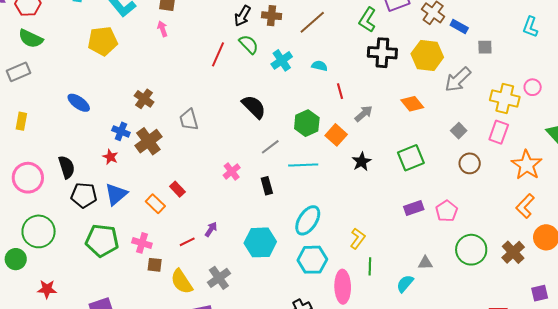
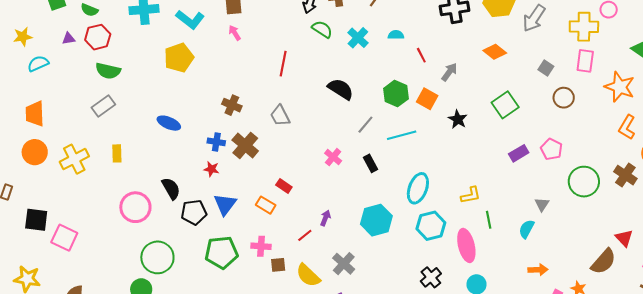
red line: (218, 54) -> (283, 64), moved
yellow L-shape: (358, 239) -> (471, 195), turned 55
gray triangle: (425, 263) -> (542, 204), turned -42

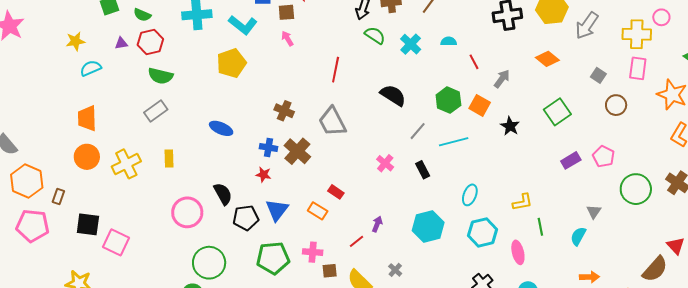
gray trapezoid: (280, 116) -> (332, 122), size x1.4
cyan ellipse: (418, 188) -> (470, 195), size x0.7
pink ellipse: (466, 245) -> (518, 252), size x0.7
gray cross: (344, 264) -> (395, 270), size x0.6

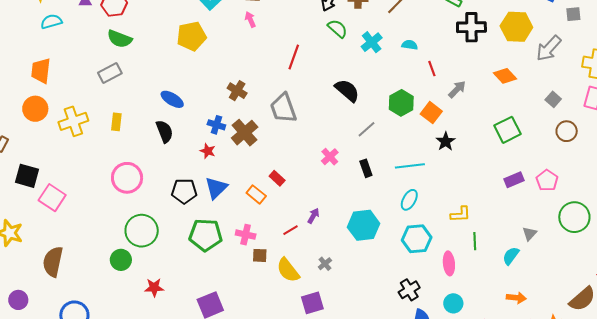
black star: (510, 126) -> (446, 141), moved
cyan line: (454, 142) -> (410, 166), moved
black semicircle: (223, 194) -> (165, 131), moved

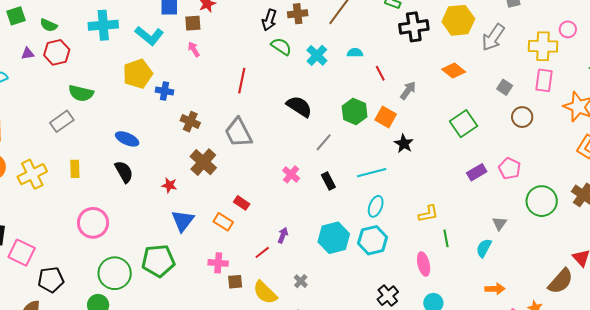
green semicircle: (120, 39) -> (81, 93), moved
blue cross: (216, 125) -> (165, 91), moved
black pentagon: (184, 191) -> (51, 280), moved
green pentagon: (206, 235) -> (158, 261), moved
cyan hexagon: (417, 239) -> (373, 240), moved

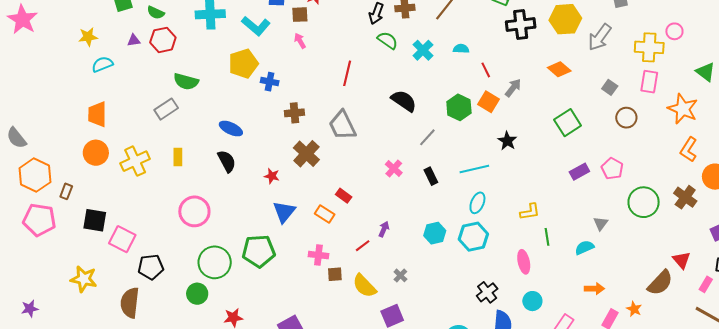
orange square: (386, 117) -> (489, 102), moved
brown cross: (190, 122) -> (294, 113), turned -30
cyan hexagon: (334, 238) -> (435, 233), size x0.7
cyan semicircle: (484, 248) -> (584, 247), turned 36

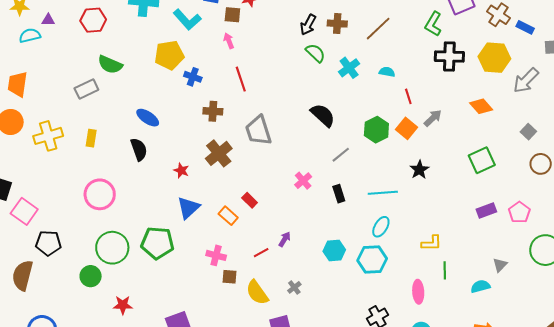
purple triangle: (134, 40) -> (48, 20), moved
red line: (347, 73) -> (241, 79), moved, turned -40

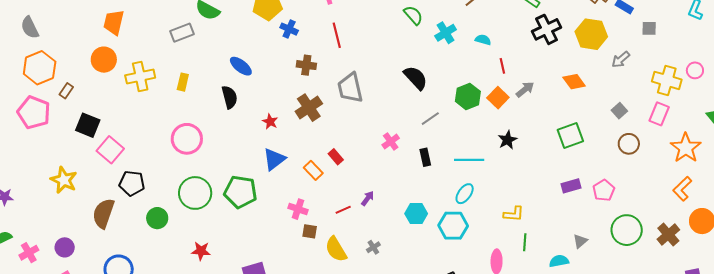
black cross: (449, 56) -> (546, 29), turned -32
gray arrow: (526, 80) -> (621, 59), size x0.7
green circle: (91, 276) -> (157, 218), moved

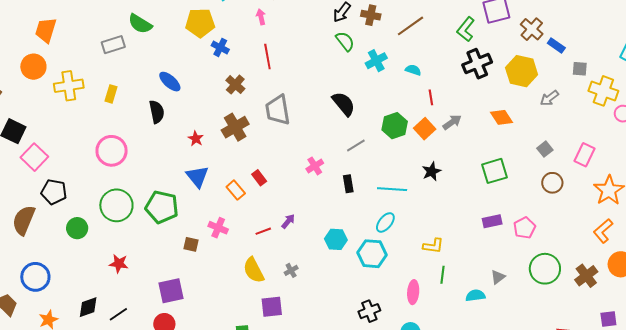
brown cross: (306, 65) -> (235, 85), turned 30
yellow cross: (667, 80) -> (603, 91), moved
blue triangle: (274, 159) -> (197, 176), turned -35
brown square: (310, 231) -> (191, 244), moved

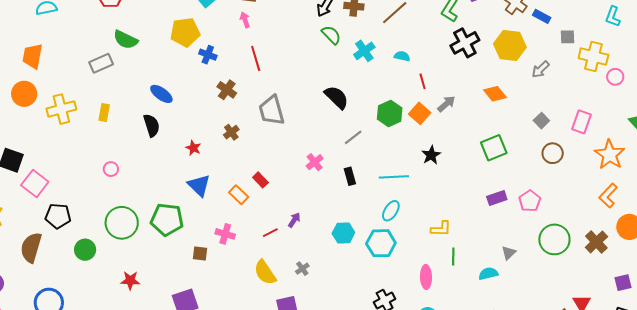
brown cross: (235, 127) -> (231, 132), size x0.6
pink circle: (112, 151) -> (111, 169), size x0.5

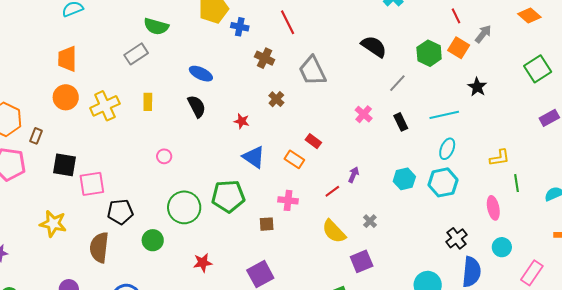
pink square: (35, 184) -> (92, 184), turned -36

